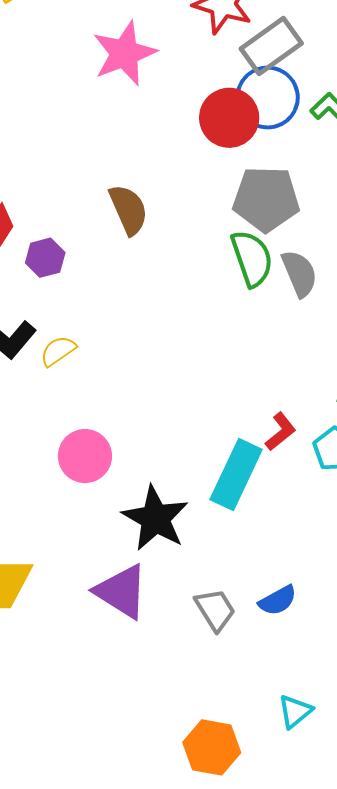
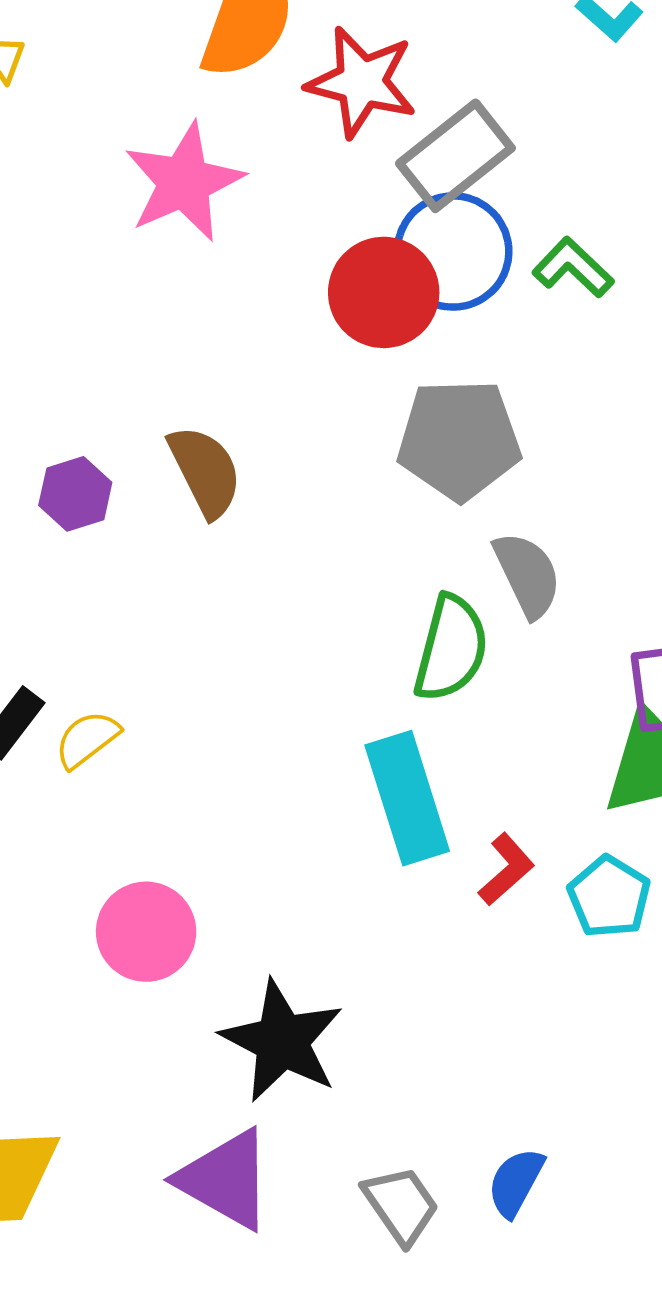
purple hexagon: (45, 258) -> (75, 494), moved
green semicircle: (252, 258) -> (451, 648), moved, turned 36
cyan rectangle: (236, 474) -> (407, 798), moved, turned -40
blue semicircle: (278, 600) -> (516, 1182), turned 150

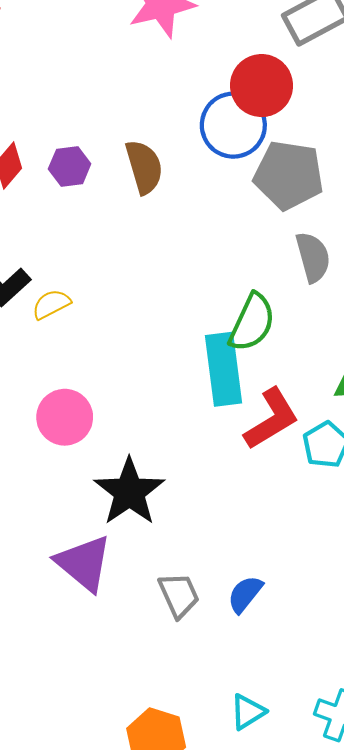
blue circle: (453, 251) -> (233, 125), moved
green semicircle: (451, 648) -> (252, 322), moved
red L-shape: (506, 869) -> (271, 419), size x1.6

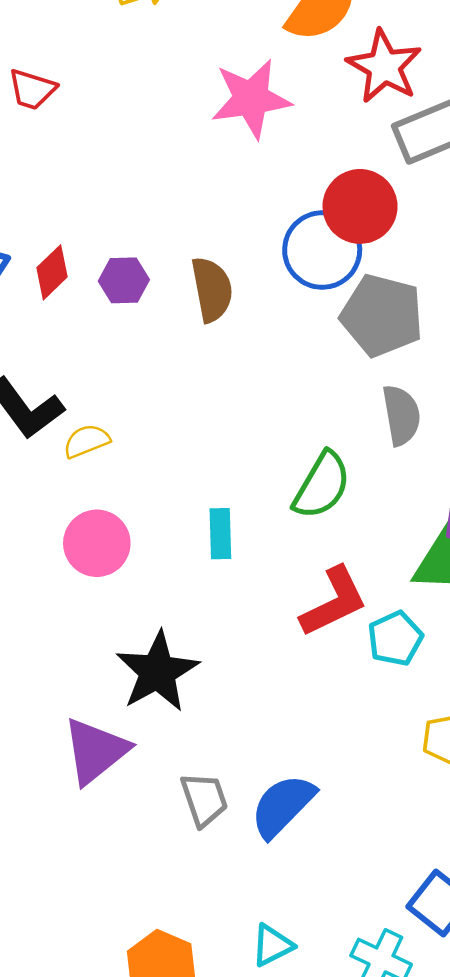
cyan rectangle: (223, 369) -> (220, 534), moved, size x0.6
pink circle: (65, 417) -> (97, 543), moved
purple triangle: (84, 563) -> (96, 751), turned 36
blue semicircle: (245, 594) -> (283, 806), size x1.5

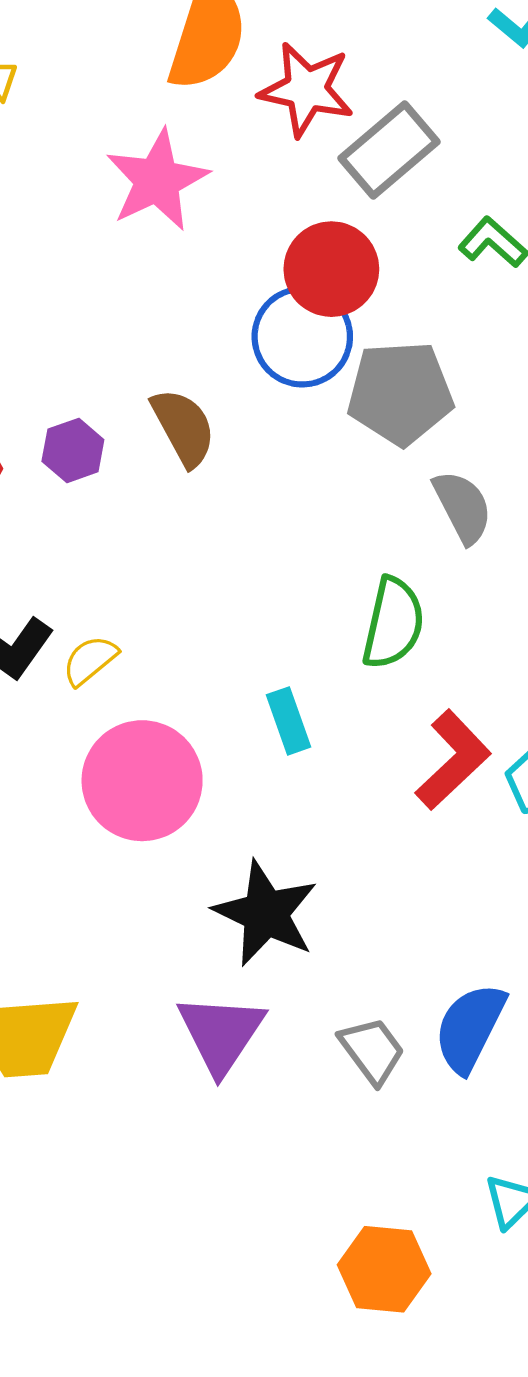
pink circle: (97, 543) -> (142, 781), size x1.4

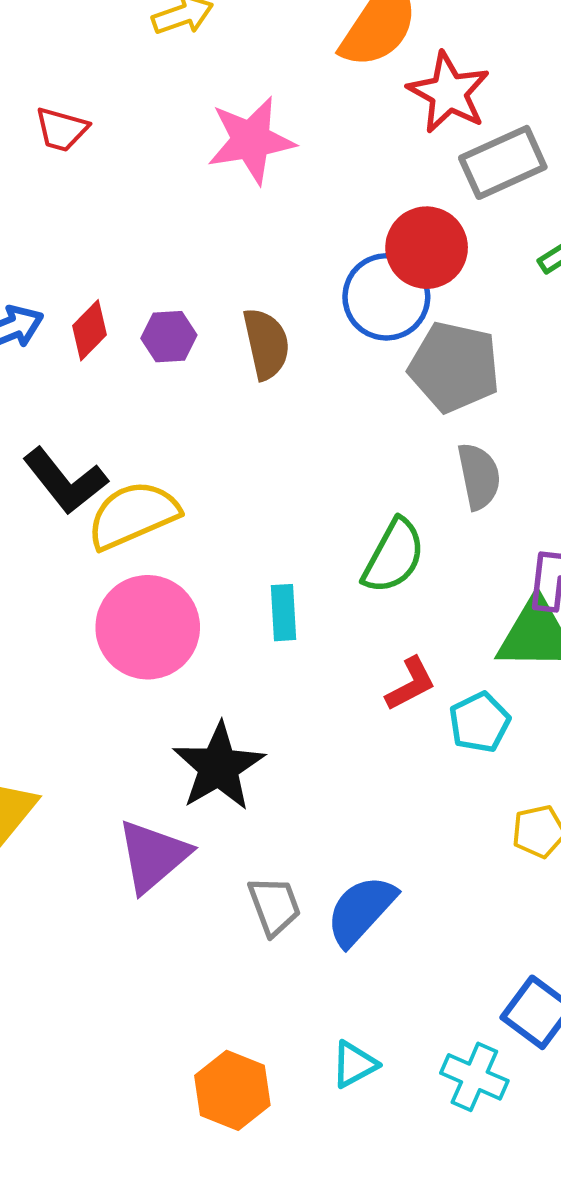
pink star: (157, 180) -> (251, 140), moved
yellow semicircle: (90, 660) -> (133, 515), size x1.8
red L-shape: (453, 760) -> (411, 684), size x0.7

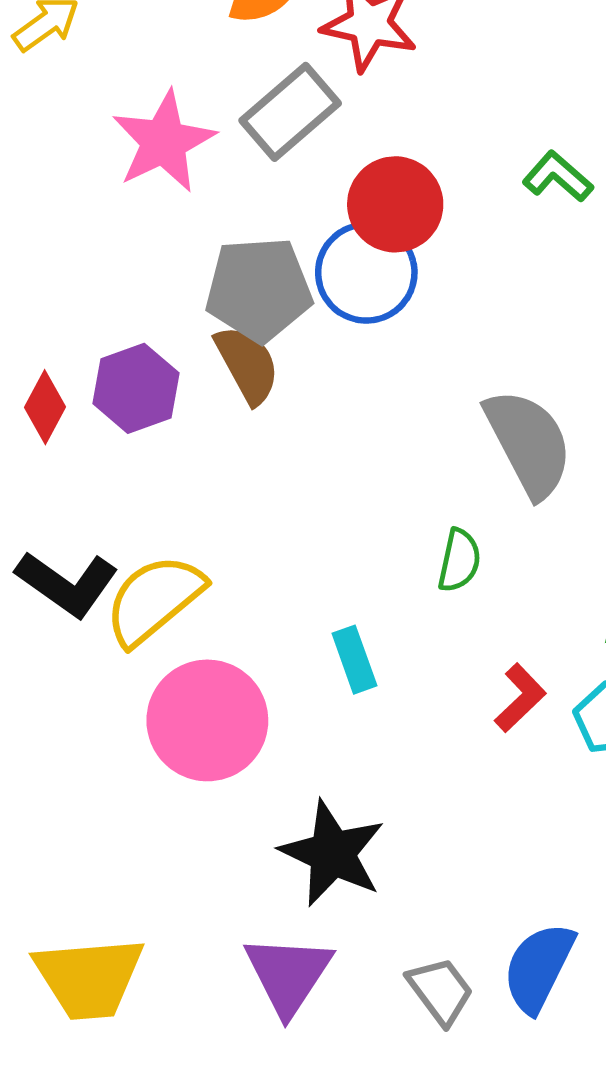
gray rectangle: (503, 162) -> (290, 112), moved
purple hexagon: (169, 337) -> (136, 388), size x1.4
gray pentagon: (454, 367) -> (259, 289), moved
gray semicircle: (479, 476) -> (529, 443), size x1.5
green semicircle: (394, 556) -> (459, 560), size x0.7

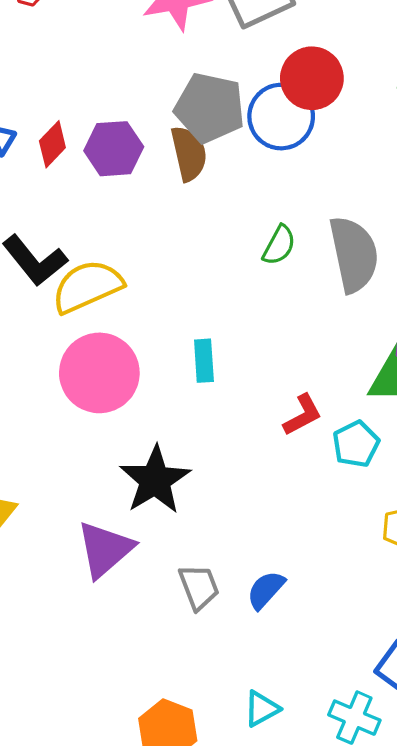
green semicircle: (459, 560) -> (279, 245), moved
blue semicircle: (539, 968) -> (266, 590), size x0.7

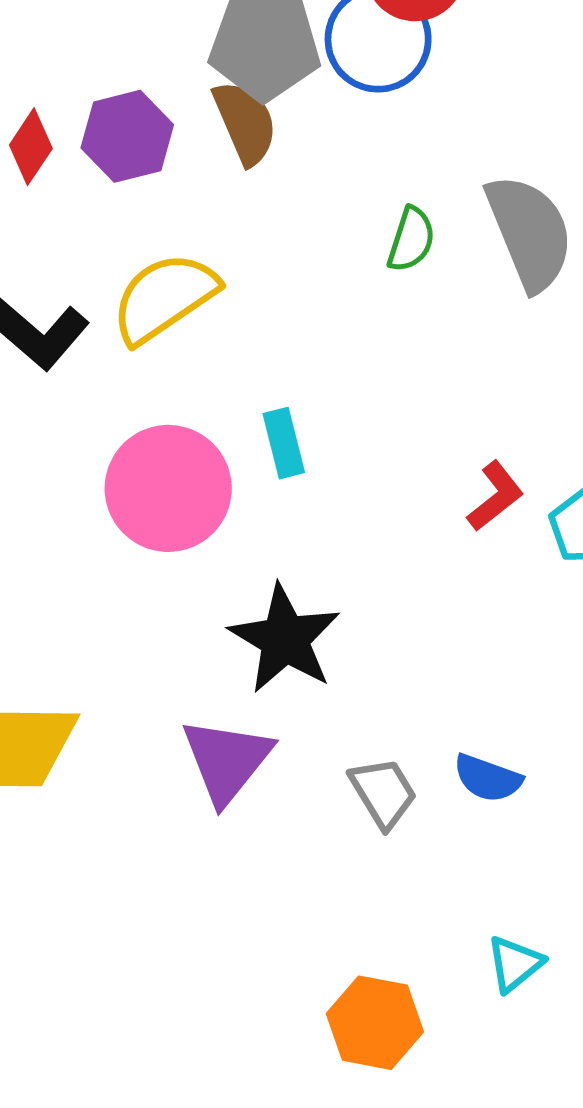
yellow semicircle: (87, 286) -> (164, 298), moved
cyan rectangle: (204, 361) -> (284, 443), moved
blue semicircle: (266, 590) -> (488, 778), turned -102

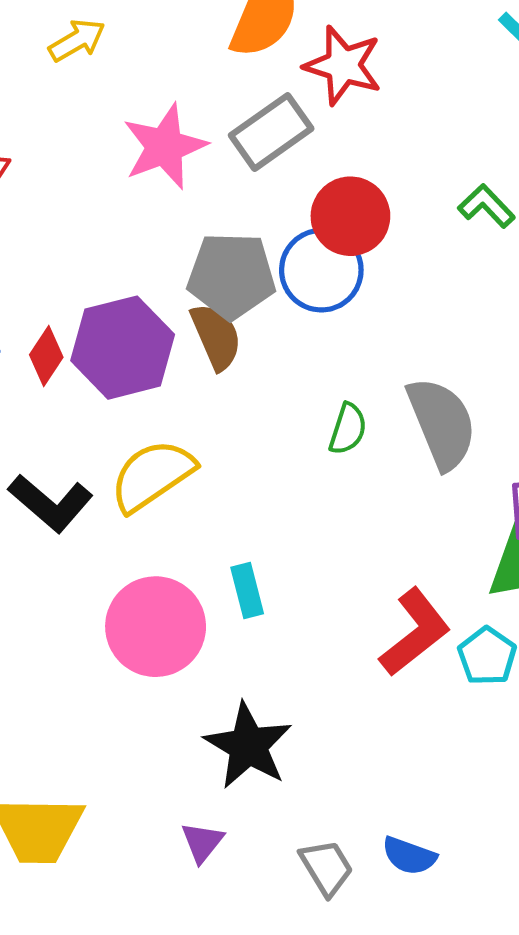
purple hexagon: (127, 136) -> (123, 348), size x1.4
red L-shape: (495, 496) -> (415, 632), size x1.6
purple triangle: (227, 761) -> (202, 842), size x0.6

